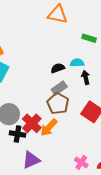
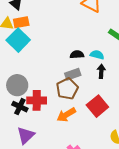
red cross: (32, 123) -> (37, 100), turned 30
orange arrow: (49, 128) -> (66, 115), moved
purple triangle: (31, 160) -> (26, 135), turned -36

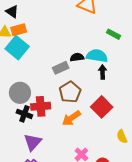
cyan semicircle: (97, 55) -> (97, 56), size x1.5
gray rectangle: (73, 74) -> (61, 68), moved

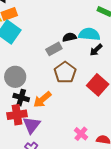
black arrow: (103, 72) -> (96, 50), turned -128
red cross: (41, 106) -> (17, 115), moved
orange arrow: (71, 118) -> (42, 100), moved

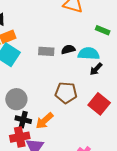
black semicircle: (69, 37) -> (68, 49), moved
gray rectangle: (54, 49) -> (46, 51), moved, turned 35
brown pentagon: (65, 72) -> (66, 93), turned -30

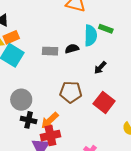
cyan semicircle: (89, 54) -> (91, 36), moved, turned 90
red cross: (20, 137) -> (50, 136), moved

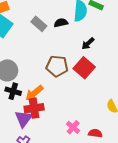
gray rectangle: (50, 51) -> (39, 24), turned 35
red square: (104, 102) -> (84, 68), moved

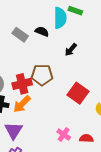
black semicircle: (61, 23) -> (42, 32), turned 40
red square: (84, 68) -> (78, 93), moved
red cross: (34, 108) -> (22, 84), moved

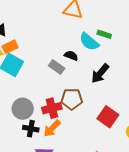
cyan semicircle: (60, 18) -> (89, 42), turned 130
gray rectangle: (20, 35) -> (57, 67), moved
black arrow: (71, 50) -> (100, 73), size x1.5

